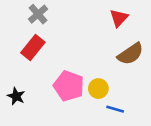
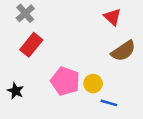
gray cross: (38, 14) -> (25, 13), moved
red triangle: (119, 18) -> (112, 17), turned -30

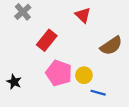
red triangle: (112, 17) -> (83, 15), moved
red rectangle: (31, 45) -> (47, 40), moved

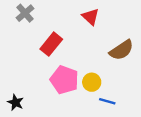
black star: (14, 82) -> (15, 102), moved

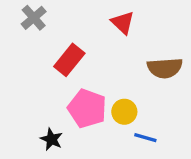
brown semicircle: (121, 50) -> (165, 68), turned 30
black star: (15, 102) -> (51, 139), moved

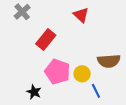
brown semicircle: (165, 68) -> (109, 61), moved
blue line: (145, 138) -> (96, 91), turned 48

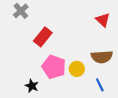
red triangle: (81, 15) -> (103, 20), moved
blue line: (96, 91) -> (100, 85), moved

